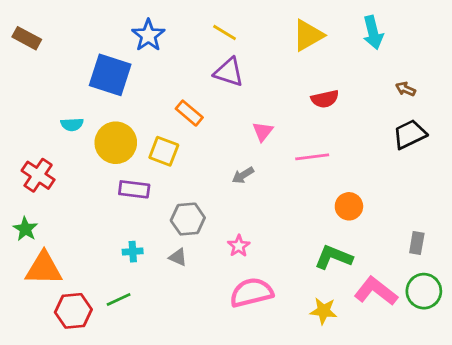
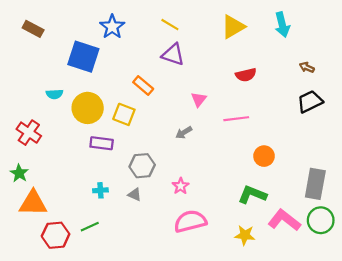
brown rectangle: (27, 38) -> (33, 29), moved
gray rectangle: (417, 243) -> (315, 184), size x1.8

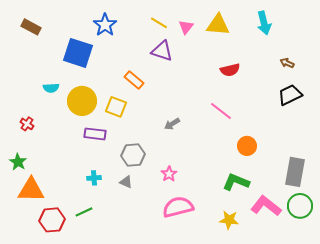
yellow triangle: (233, 27) -> (218, 25), turned 35
pink triangle: (199, 99) -> (186, 27), moved
pink line: (236, 119) -> (221, 111), turned 45
red cross: (29, 133) -> (27, 124), size x0.6

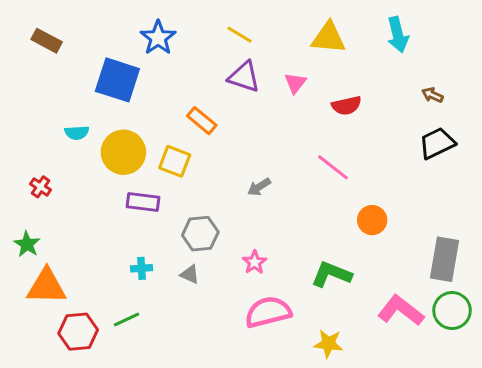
pink triangle: (186, 27) -> (295, 83), moved
green L-shape: (236, 182) -> (331, 274), moved
yellow star: (229, 220) -> (328, 344), moved

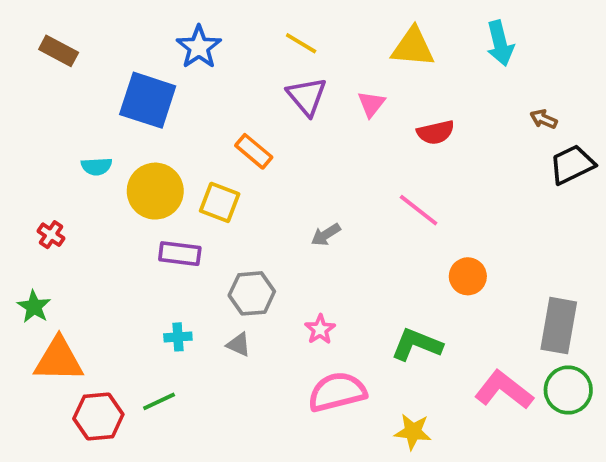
purple triangle: (244, 77) -> (307, 96), turned 32
black trapezoid: (437, 143) -> (572, 165), moved

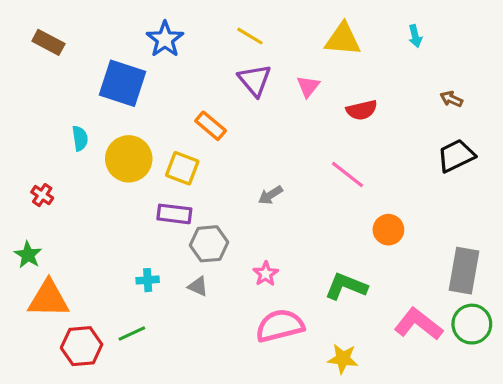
cyan arrow: (500, 43) -> (415, 36), size x0.6
black trapezoid: (572, 165) -> (456, 156), moved
cyan semicircle: (96, 166) -> (80, 138), turned -95
purple rectangle: (180, 254) -> (174, 214), moved

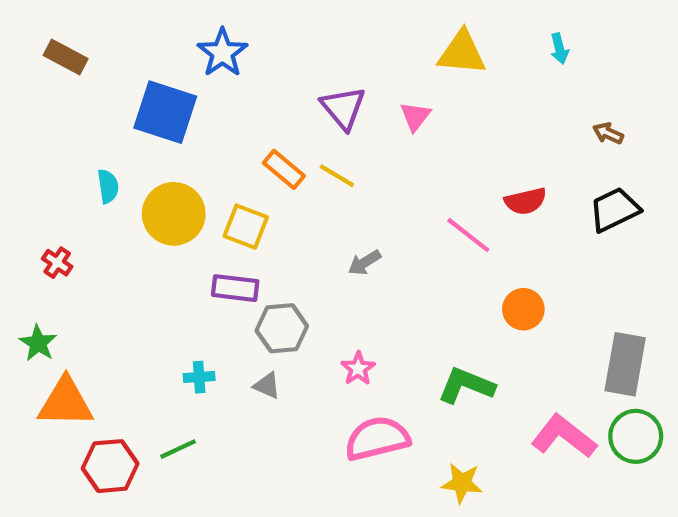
yellow line: (250, 36) -> (337, 176), moved
red semicircle: (362, 110) -> (525, 201), moved

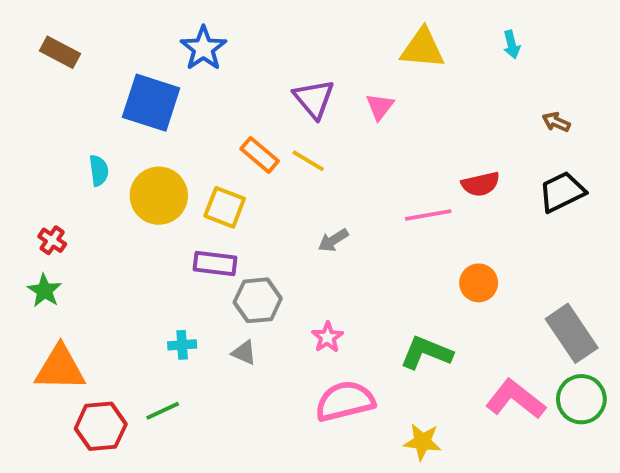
pink line: (468, 235) -> (428, 215), turned -48
green star: (38, 343) -> (44, 291), moved
gray rectangle: (625, 364) -> (572, 333), turned -44

